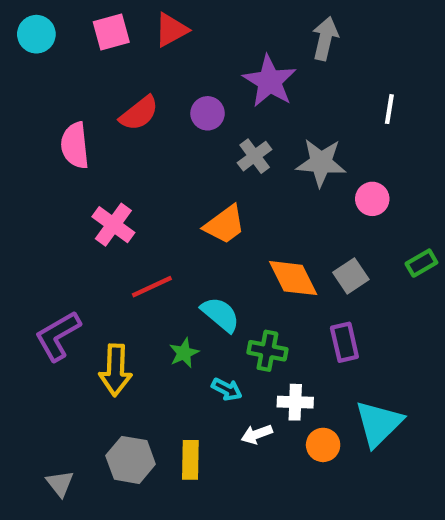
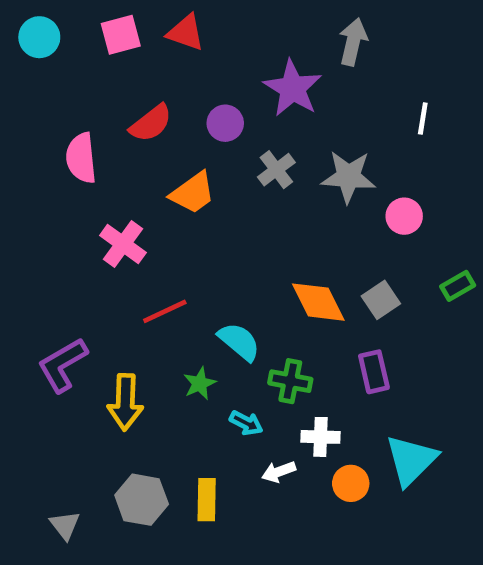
red triangle: (171, 30) -> (186, 33), turned 48
orange trapezoid: (225, 225) -> (193, 193), moved

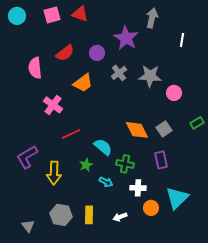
white line: (423, 119) -> (182, 40), moved
white arrow: (279, 472) -> (120, 217), moved

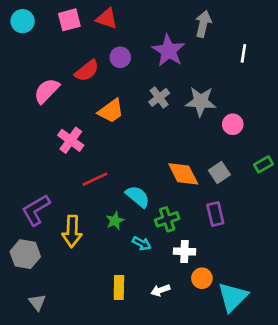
purple circle: (97, 53) -> (120, 57), moved
pink semicircle: (35, 68) -> (47, 91), turned 50
green cross: (125, 164) -> (167, 219), turned -30
cyan triangle: (177, 198) -> (233, 297), moved
gray hexagon: (61, 215) -> (25, 254), moved

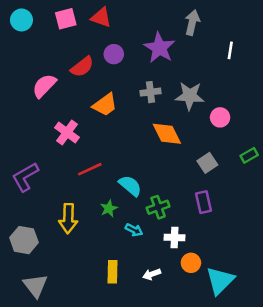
gray cross: (159, 97) -> (150, 92), turned 30
orange diamond: (183, 174) -> (167, 134), moved
purple L-shape: (36, 210) -> (25, 177), moved
gray triangle: (37, 302) -> (35, 286), size x1.5

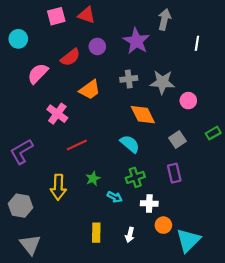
cyan circle: (21, 20) -> (18, 39), moved
cyan semicircle: (130, 186) -> (130, 144), moved
white arrow: (152, 274) -> (130, 235), turned -56

